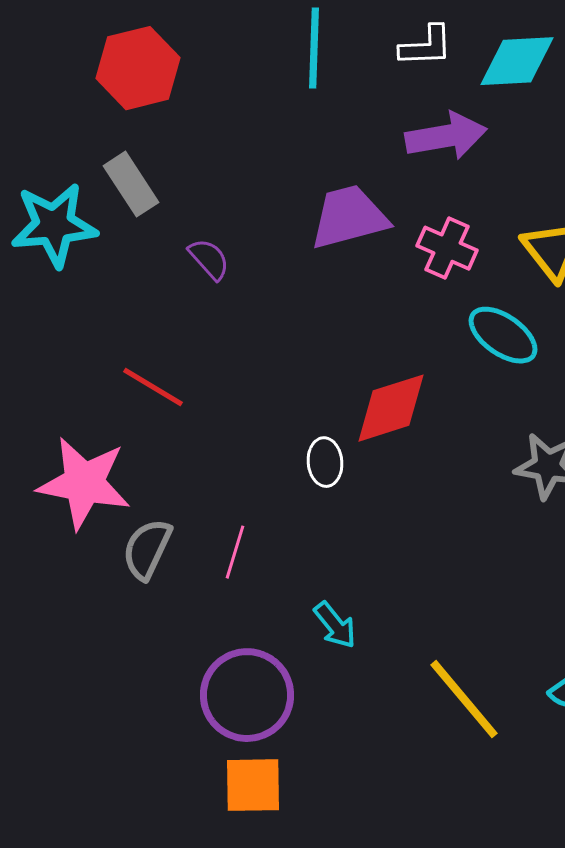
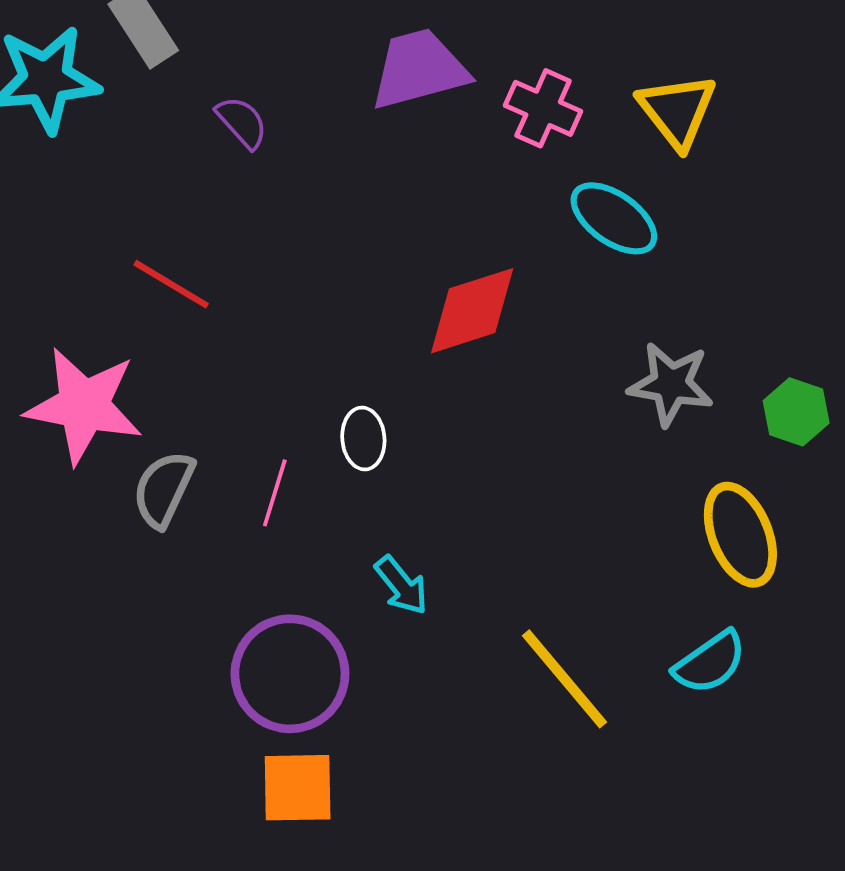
white ellipse: (325, 462) -> (363, 439), moved

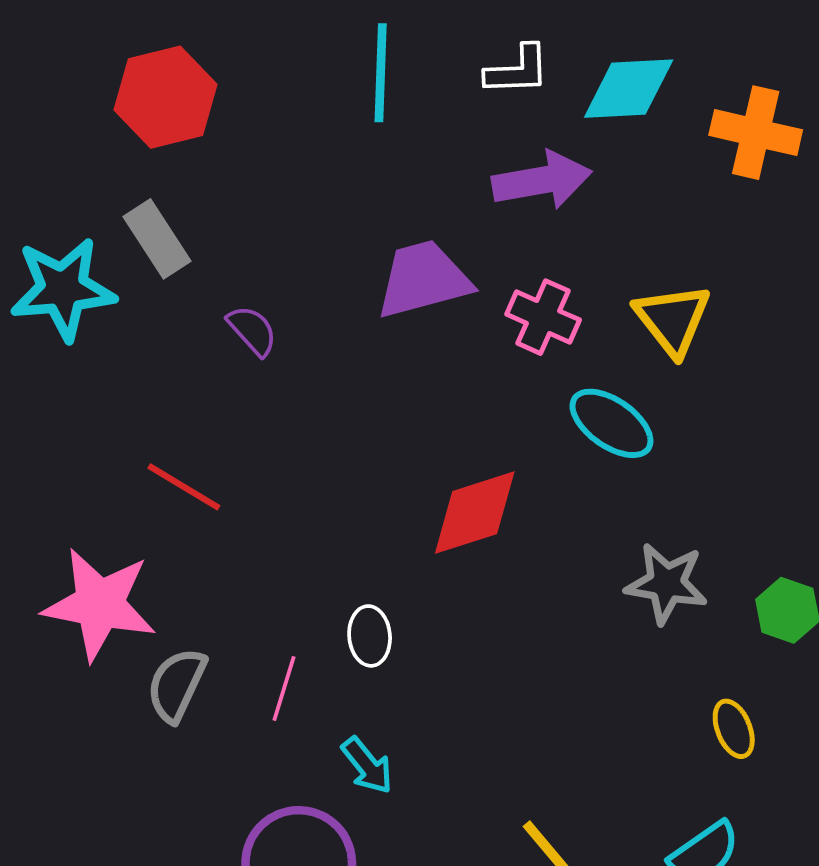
yellow ellipse: (740, 535) -> (734, 729), size x0.6
cyan arrow: (401, 585) -> (367, 765), moved

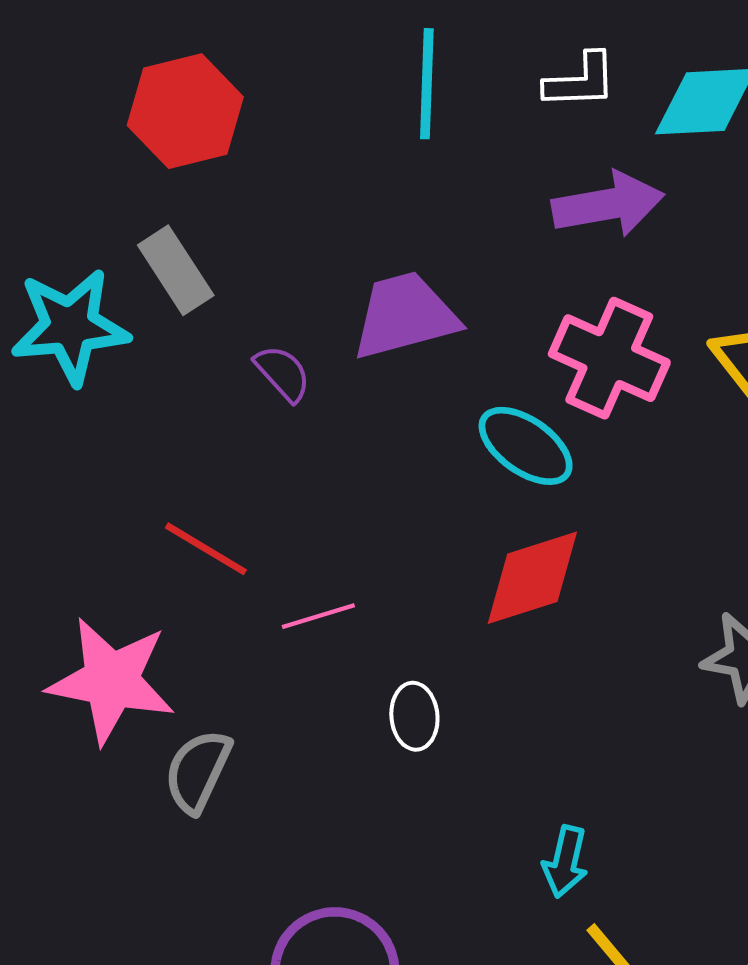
purple trapezoid: (423, 279) -> (405, 316), moved
pink cross: (543, 317) -> (609, 358), size x1.4
cyan ellipse: (611, 423) -> (526, 446), moved
pink line: (284, 688) -> (318, 616), moved, turned 56
cyan arrow: (367, 765) -> (565, 862), moved, turned 52

